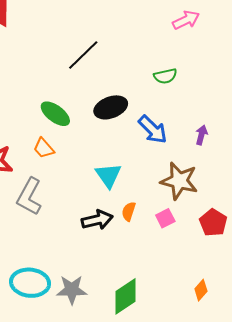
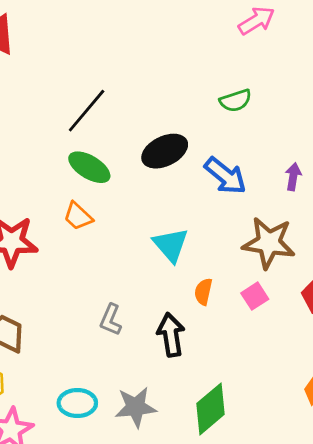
black line: (83, 55) -> (87, 111), moved
gray L-shape: (29, 197) -> (111, 320), moved, size x0.6
black arrow: (97, 220) -> (171, 335), moved, turned -80
cyan ellipse: (30, 283) -> (77, 403), size x0.7

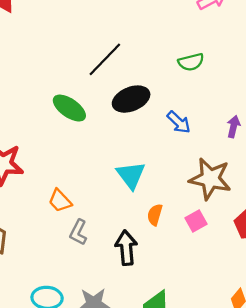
black line: (87, 111) -> (105, 59), moved
blue arrow: (225, 176) -> (179, 122), size x0.7
orange trapezoid: (78, 216) -> (60, 201), moved

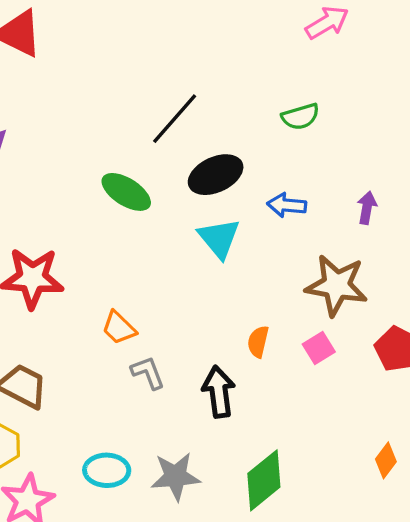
blue arrow: (179, 122) -> (287, 205), turned 145
cyan triangle: (131, 175) -> (219, 238), moved
gray L-shape: (78, 232) -> (148, 373), turned 135

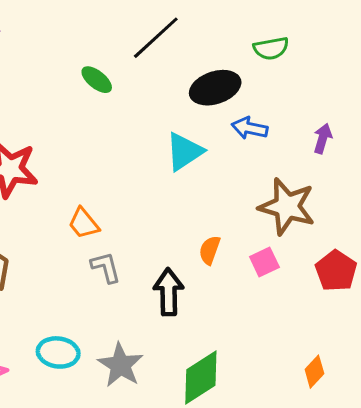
black ellipse: (216, 175) -> (215, 88), moved
green ellipse: (126, 192) -> (97, 80), moved, size x0.7
cyan triangle: (219, 238) -> (184, 152), turned 30
gray star: (176, 476) -> (120, 365), turned 30

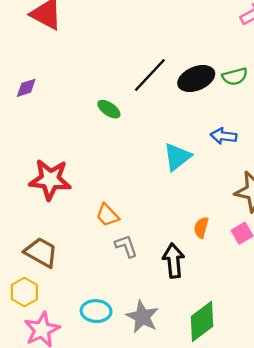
black ellipse: (215, 88) -> (196, 78), moved

